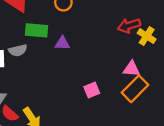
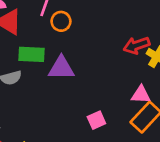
purple triangle: (62, 43) -> (61, 68), size x1.5

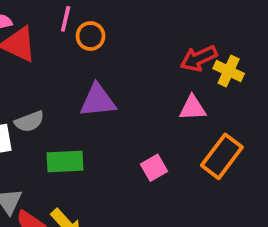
green rectangle: (31, 54) -> (65, 161), moved
pink triangle: (141, 95) -> (193, 108), moved

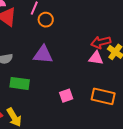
pink triangle: (193, 108) -> (96, 58), moved
orange rectangle: (222, 156) -> (103, 96), turned 55

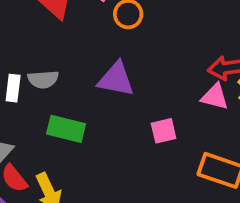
pink square: (66, 96) -> (164, 131), moved

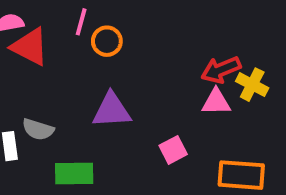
gray semicircle: (43, 79) -> (38, 129), turned 36

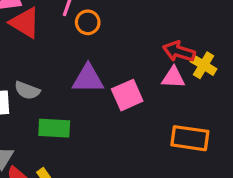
red arrow: (221, 70) -> (179, 52), turned 36
pink square: (173, 150) -> (127, 95), moved, size x1.4

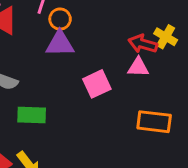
yellow cross: (204, 65) -> (166, 37), moved
purple triangle: (88, 79) -> (60, 44), moved

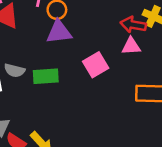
green rectangle: (32, 115) -> (46, 76), moved

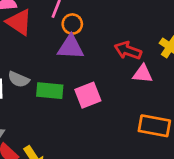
red arrow: (133, 25) -> (128, 51), moved
pink square: (96, 65) -> (88, 95), moved

